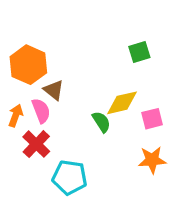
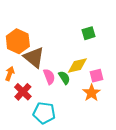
brown triangle: (54, 90) -> (34, 57), size x1.6
pink semicircle: (41, 111) -> (49, 77), moved
orange star: (152, 160) -> (92, 93), moved, turned -30

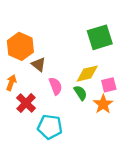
green square: (88, 33) -> (100, 37), size x1.6
brown triangle: (34, 57) -> (39, 64), size x0.6
green semicircle: (64, 78) -> (80, 93), moved

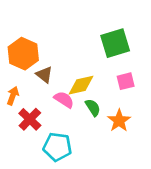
yellow diamond: (87, 74) -> (81, 85), moved
pink square: (109, 85) -> (126, 81), moved
pink semicircle: (56, 86) -> (64, 100), turned -36

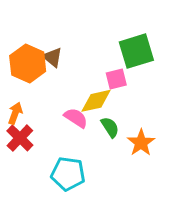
brown triangle: (44, 75) -> (53, 57), moved
pink square: (126, 81) -> (116, 79), moved
red cross: (30, 119) -> (20, 138), moved

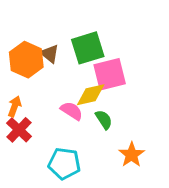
green square: (136, 51) -> (88, 48), moved
pink square: (116, 79) -> (110, 74), size x1.6
orange star: (141, 143) -> (132, 155), moved

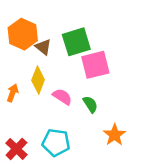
orange hexagon: (26, 60) -> (23, 34), moved
yellow diamond: (91, 95) -> (38, 80), moved, turned -56
red cross: (19, 130) -> (16, 149), moved

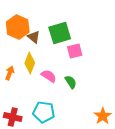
pink square: (95, 65) -> (75, 51), size x0.7
orange star: (115, 135) -> (103, 116), moved
red cross: (16, 149) -> (13, 117), turned -30

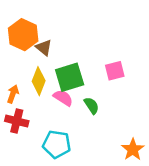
green square: (60, 33) -> (70, 77), moved
pink square: (75, 51) -> (115, 71), moved
red cross: (13, 117) -> (17, 121), moved

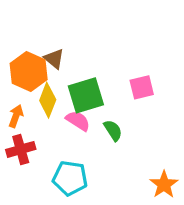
orange hexagon: (23, 35) -> (29, 71), moved
red cross: (17, 121) -> (21, 149), turned -30

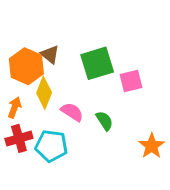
green square: (86, 95) -> (97, 63), moved
cyan pentagon: (70, 178) -> (51, 146), moved
orange star: (164, 184) -> (152, 146), moved

